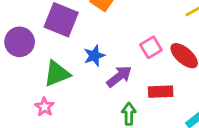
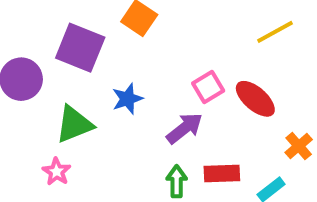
purple arrow: (119, 76) -> (184, 128), moved
red rectangle: (161, 92) -> (222, 174), moved

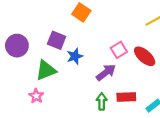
purple square: (80, 48) -> (57, 40), moved, size x0.7

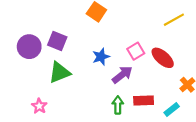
purple square: (57, 40) -> (57, 41), moved
blue star: (75, 56) -> (101, 57), moved
pink star: (36, 96) -> (39, 106), moved

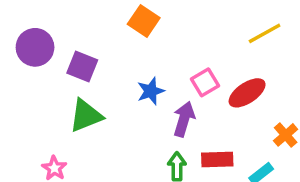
purple circle: (29, 47) -> (35, 47), moved
red ellipse: (163, 58) -> (247, 93), turned -75
purple arrow: (122, 75) -> (184, 119), turned -35

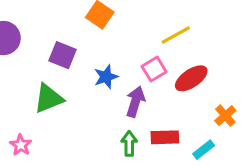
yellow line: (265, 33) -> (176, 35), moved
purple square: (82, 67) -> (63, 55), moved

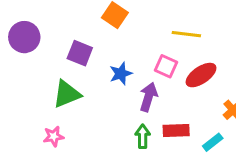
yellow line: (176, 35) -> (186, 34), turned 36
pink square: (154, 69) -> (166, 66), turned -35
pink star: (21, 145) -> (54, 136), moved, turned 30

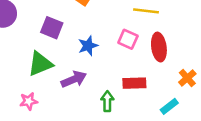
red ellipse: (201, 75) -> (159, 47), turned -64
purple arrow: (148, 97) -> (74, 79), moved, turned 50
red rectangle: (176, 131) -> (134, 83), moved

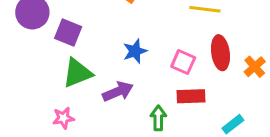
purple square: (52, 28) -> (68, 33), moved
pink square: (128, 39) -> (183, 62), moved
orange cross: (187, 78) -> (255, 67), moved

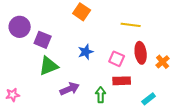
purple arrow: (118, 92) -> (70, 89), moved
pink star: (63, 118) -> (13, 95), moved

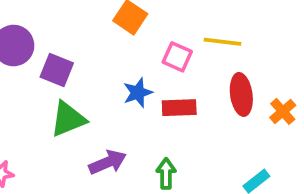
pink square: (117, 59) -> (177, 57), moved
red rectangle: (122, 81) -> (179, 108), moved

